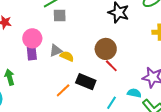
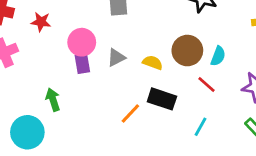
yellow semicircle: (67, 56) -> (153, 63), moved
red line: (111, 66) -> (206, 85), moved
cyan semicircle: (134, 93) -> (218, 56), moved, turned 104

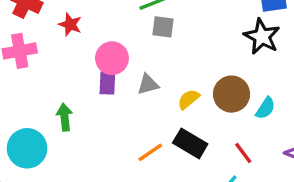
yellow semicircle: (153, 63) -> (189, 99), turned -72
red line: (206, 85) -> (243, 153), moved

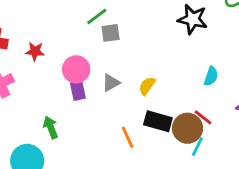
brown circle: (232, 94) -> (187, 128), moved
orange line: (150, 152) -> (128, 137), turned -65

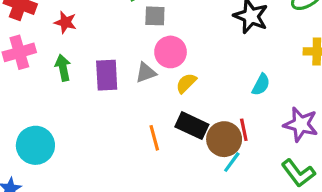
pink circle: (76, 69) -> (171, 52), moved
purple rectangle: (78, 90) -> (107, 75), size x1.4
red line: (203, 117) -> (244, 130), turned 30
green arrow: (51, 127) -> (63, 68), moved

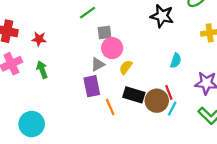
gray square: (155, 16) -> (105, 32), moved
purple rectangle: (107, 75) -> (92, 86), moved
cyan line: (232, 162) -> (172, 109), moved

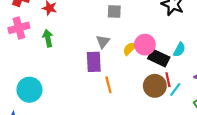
pink circle: (112, 48) -> (145, 45), moved
gray triangle: (98, 64) -> (103, 42), turned -32
black rectangle: (134, 95) -> (159, 58), moved
cyan line: (172, 109) -> (175, 90), moved

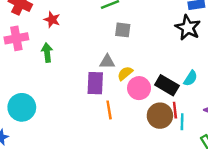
gray triangle: (103, 42) -> (107, 62), turned 48
pink circle: (145, 45) -> (139, 88), moved
yellow semicircle: (130, 49) -> (125, 73), moved
cyan line: (175, 90) -> (182, 122), turned -40

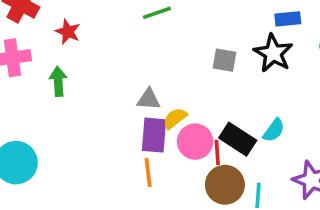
gray square: (123, 30) -> (225, 60), moved
purple rectangle: (95, 83) -> (154, 135), moved
red line: (175, 110) -> (217, 152), moved

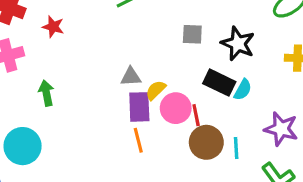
black star: (273, 53) -> (238, 44), moved
green arrow: (58, 81) -> (46, 93), moved
black rectangle: (238, 139) -> (219, 83), moved

